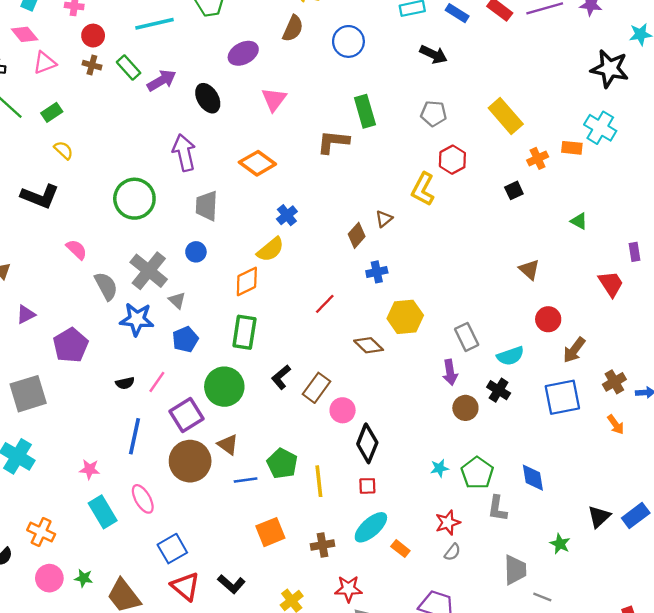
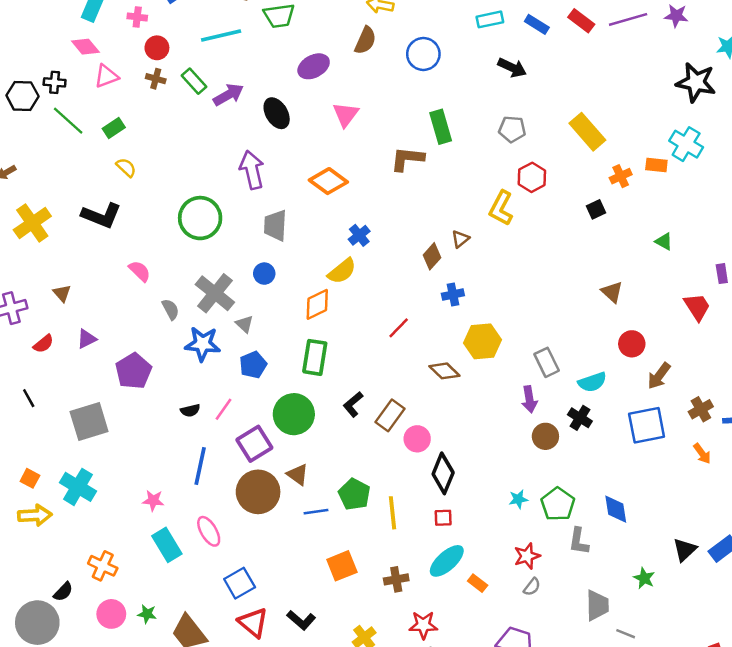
gray semicircle: (106, 286) -> (170, 309), size x0.7

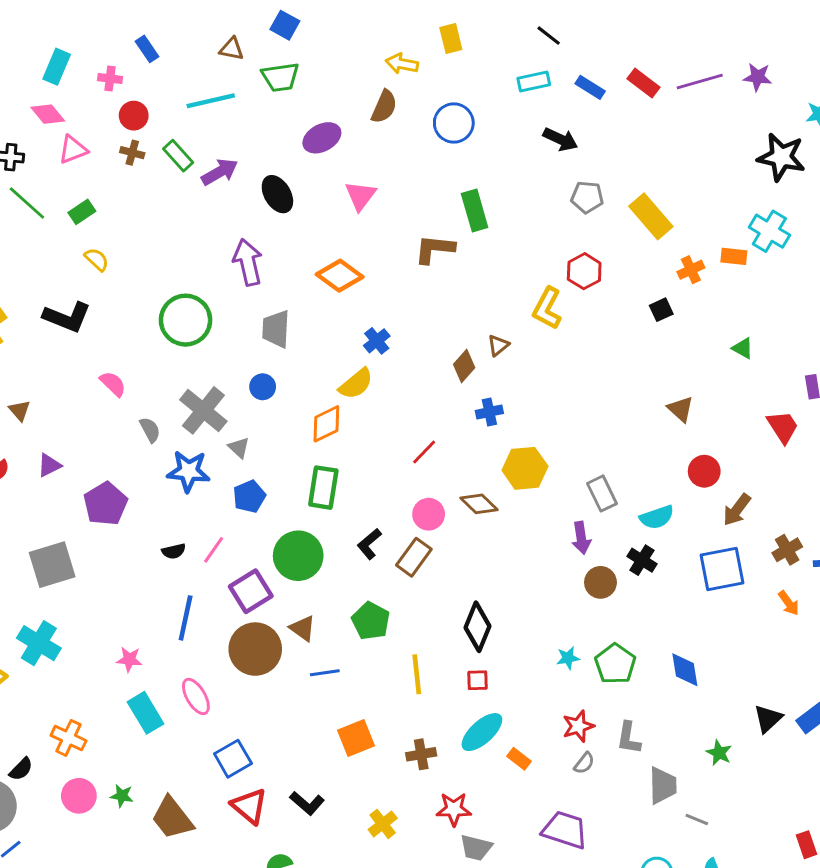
gray pentagon: (512, 129) -> (587, 197), moved
pink circle: (417, 439) -> (429, 514), moved
green pentagon: (354, 494) -> (371, 621), moved
gray L-shape: (579, 541) -> (629, 738), moved

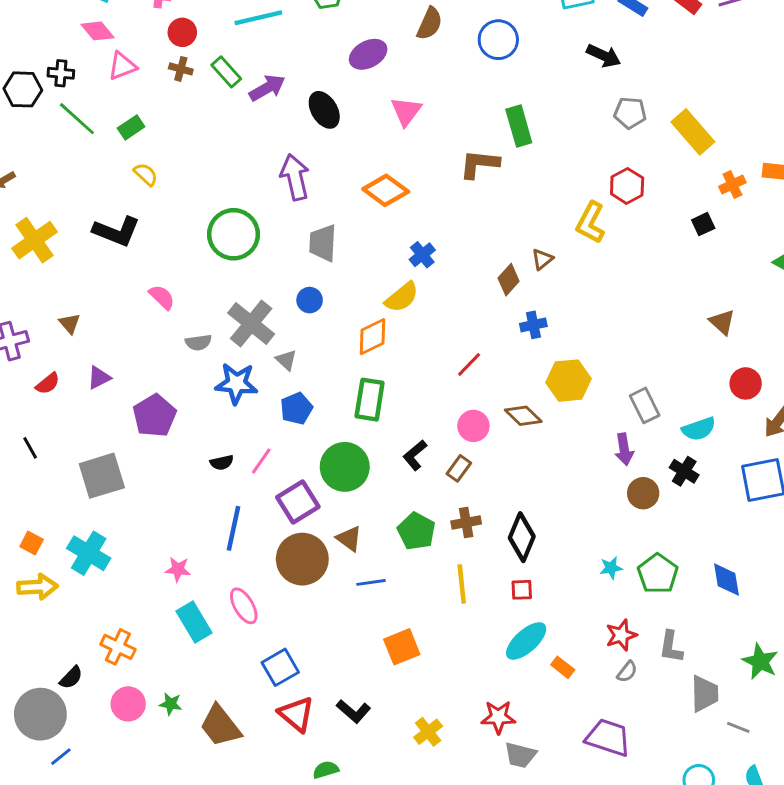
gray semicircle: (150, 430) -> (198, 343), turned 110
brown rectangle: (414, 557) -> (459, 468), size x0.7
green star: (719, 753) -> (760, 661), size x1.4
brown cross: (421, 754) -> (466, 522), moved

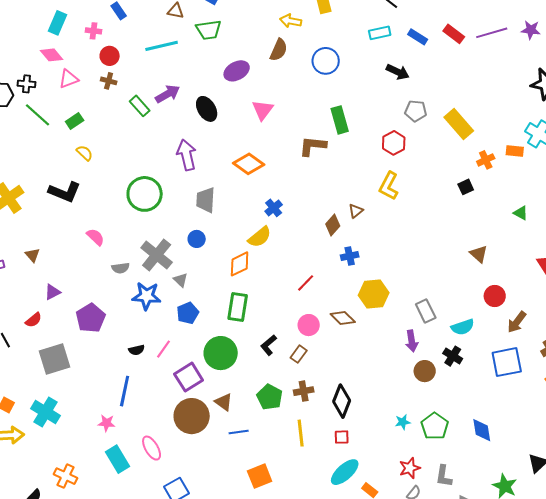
green rectangle: (226, 72) -> (140, 106), moved
red hexagon: (627, 186) -> (394, 143), moved
red semicircle: (48, 383) -> (33, 320), moved
blue line: (234, 528) -> (125, 391), moved

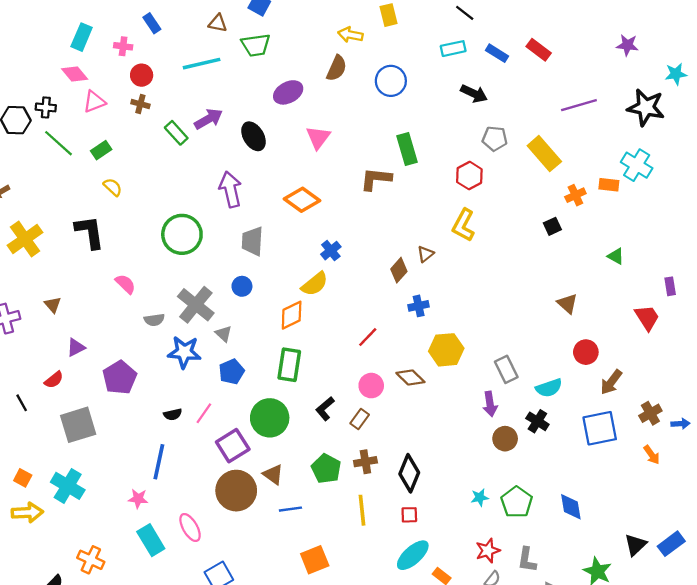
purple line: (492, 33) -> (579, 105), moved
black L-shape: (65, 192) -> (90, 232), turned -120

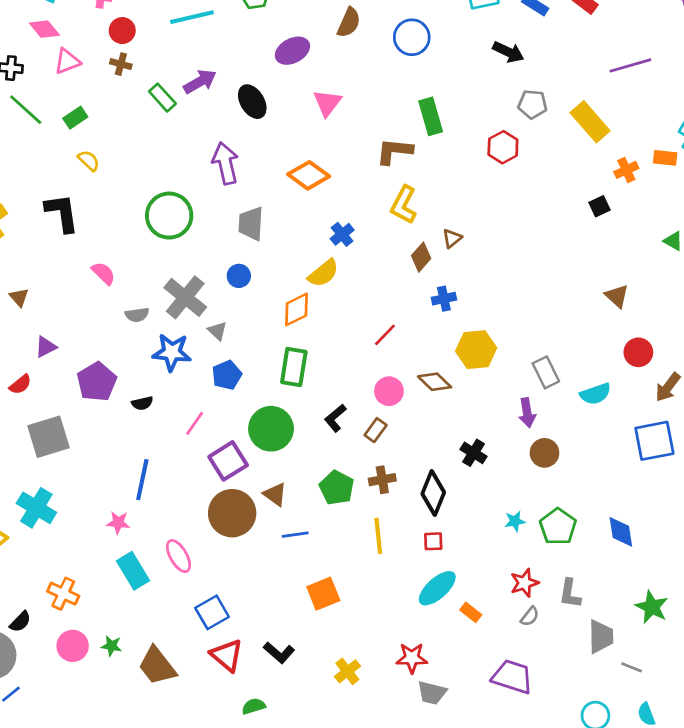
yellow L-shape: (464, 225) -> (404, 205), moved
black semicircle: (173, 414) -> (142, 403), moved
black cross: (537, 421) -> (473, 453), moved

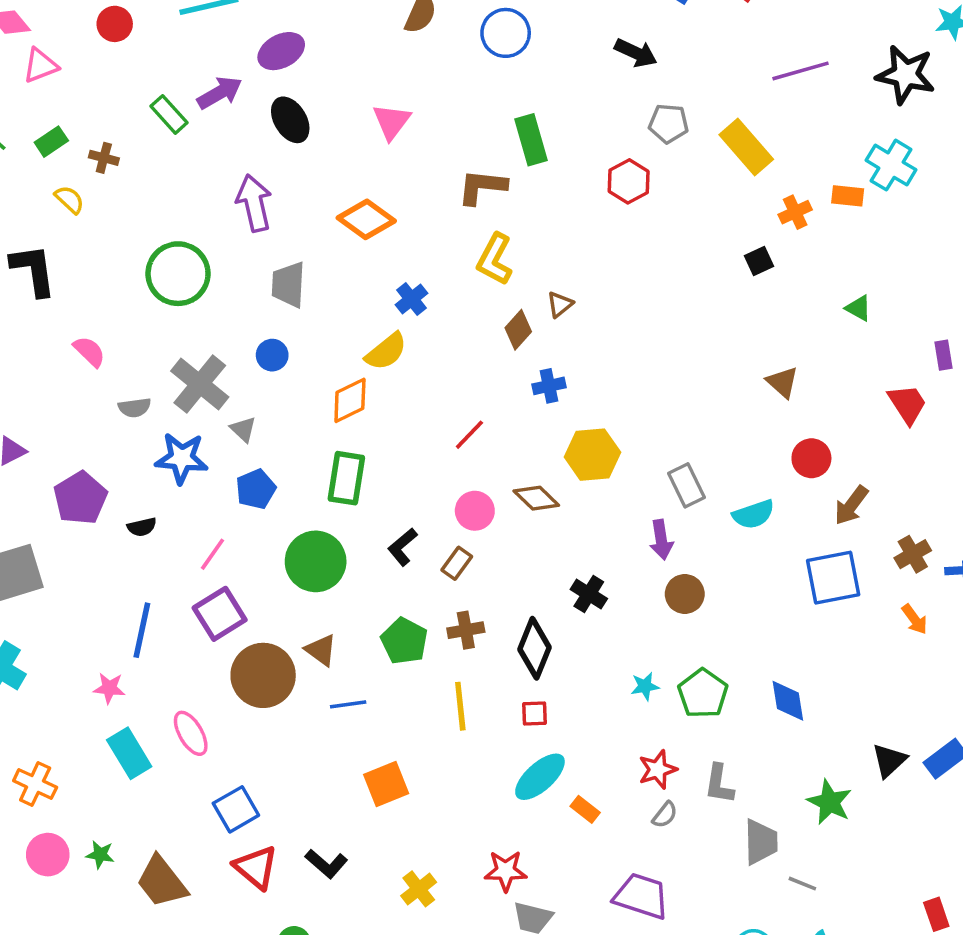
purple ellipse: (292, 51) -> (281, 51), moved
brown cross: (121, 64) -> (104, 158), moved
purple square: (228, 461) -> (220, 614), moved

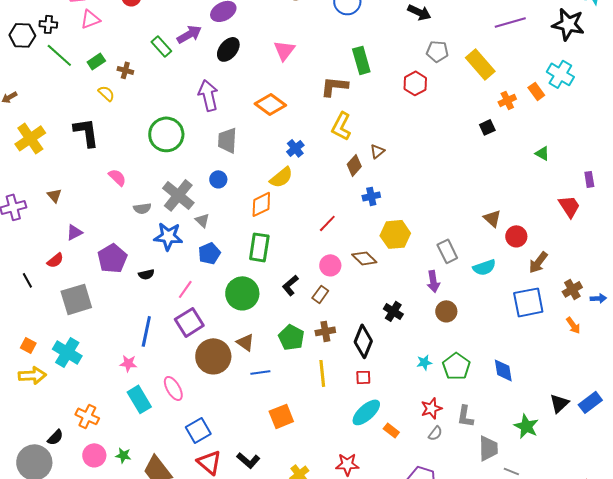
black ellipse: (290, 120) -> (228, 49), turned 70
orange rectangle: (848, 196) -> (536, 91), turned 48
brown triangle: (782, 382) -> (492, 218), moved

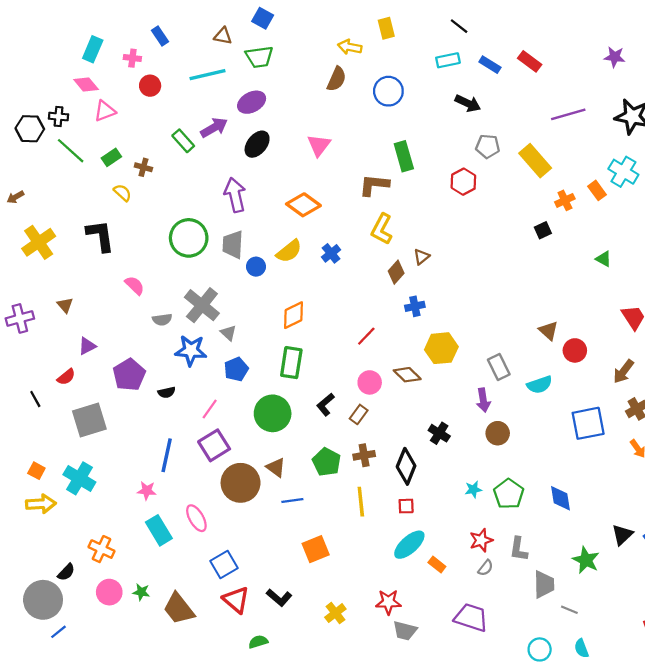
gray trapezoid: (227, 140) -> (233, 245), moved
yellow semicircle: (281, 177) -> (289, 251), moved
blue circle: (218, 179) -> (256, 267), moved
brown arrow: (538, 262) -> (623, 371), moved

